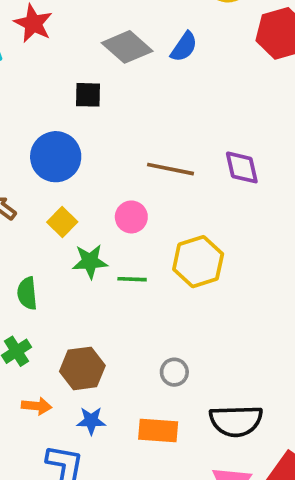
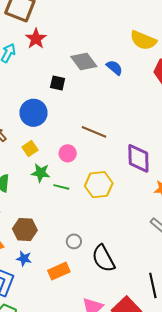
blue semicircle: (184, 47) -> (114, 68), turned -96
purple diamond: (242, 167) -> (138, 158), moved, size x1.4
black semicircle: (236, 421) -> (103, 258), moved, turned 52
orange rectangle: (158, 431) -> (59, 271), turned -40

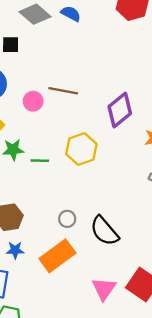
pink circle: (68, 153) -> (33, 101), moved
purple diamond: (138, 158) -> (120, 110), turned 64
orange rectangle: (59, 271) -> (57, 256), size x1.4

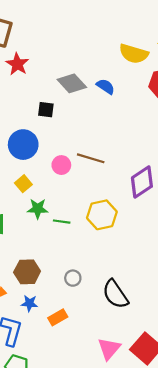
gray circle: (67, 219) -> (73, 278), moved
orange rectangle: (57, 256) -> (58, 317), moved, size x0.6

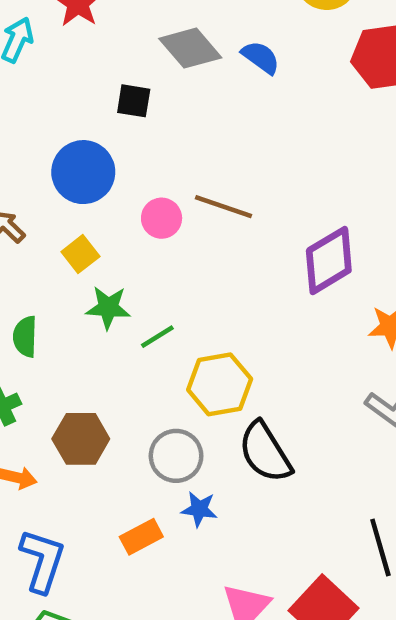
yellow hexagon: (102, 215) -> (220, 384), moved
green line: (62, 222) -> (157, 337), turned -42
gray circle: (73, 278) -> (176, 456), size x1.5
black semicircle: (115, 294) -> (265, 452), moved
blue star: (29, 303) -> (199, 509), moved

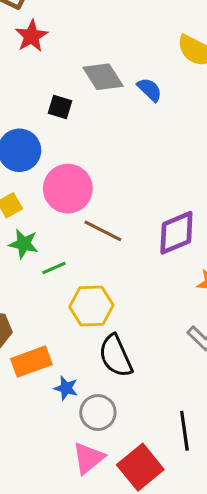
brown line: (224, 207) -> (103, 231), moved
pink circle: (162, 218) -> (68, 189), size x1.8
gray circle: (176, 456) -> (98, 413), moved
orange rectangle: (141, 537) -> (31, 362), moved, size x1.4

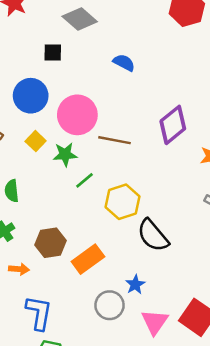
blue semicircle: (150, 90) -> (124, 63), moved
green star: (24, 244) -> (65, 154), moved
blue star: (66, 388) -> (135, 285), moved, turned -30
gray circle: (98, 413) -> (110, 305), moved

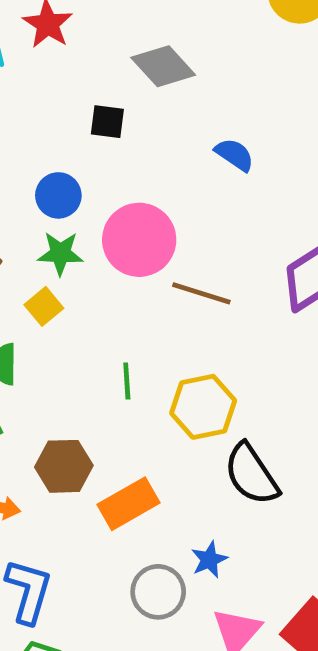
blue circle: (31, 96) -> (58, 195), size x0.7
yellow square: (36, 141) -> (44, 306), moved
green star: (65, 154) -> (60, 253), moved
green line: (84, 180) -> (127, 381), moved, turned -60

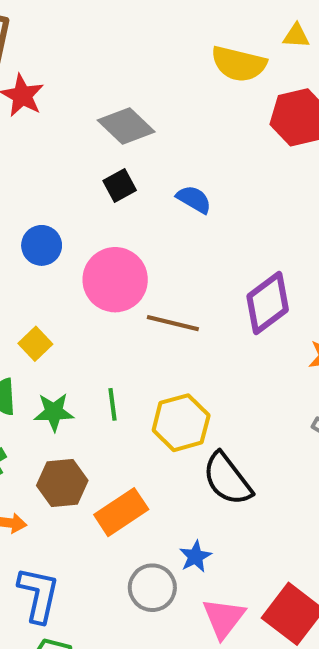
black square: (107, 122) -> (120, 186), moved, turned -32
green star: (60, 253) -> (54, 412), moved

